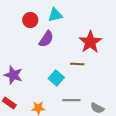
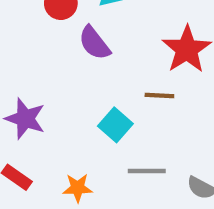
purple semicircle: (46, 39) -> (94, 43), turned 108

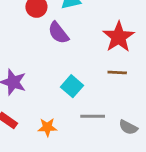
brown line: (159, 95) -> (117, 73), moved

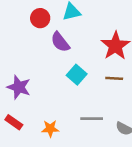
cyan square: (72, 86) -> (77, 75), moved

